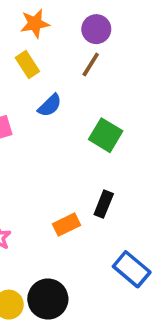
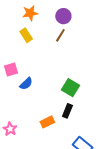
blue semicircle: (50, 105) -> (26, 84), moved
green square: (106, 135) -> (70, 88), moved

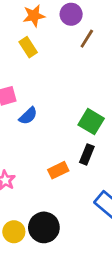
purple circle: (63, 16) -> (71, 14), moved
brown line: (60, 35) -> (87, 39), moved

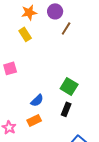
blue semicircle: (28, 116) -> (37, 100), moved
orange rectangle: (58, 170) -> (34, 120), moved

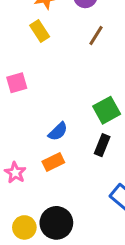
brown line: (66, 28) -> (96, 36), moved
green square: (69, 86) -> (107, 110), turned 30

